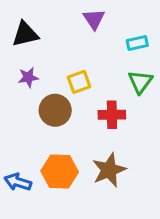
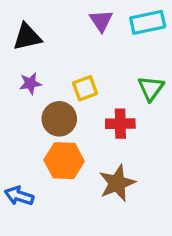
cyan rectangle: (137, 43) -> (148, 22), moved, size x1.5
orange hexagon: (60, 172) -> (64, 161), moved

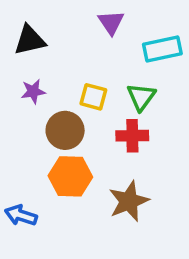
cyan rectangle: (148, 22) -> (162, 49), moved
yellow square: (85, 88) -> (93, 97), turned 35
green triangle: (151, 88) -> (141, 97), moved

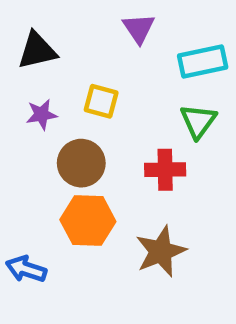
yellow square: (93, 97) -> (101, 101), moved
green triangle: (141, 97) -> (198, 121), moved

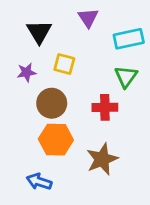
black triangle: (37, 51) -> (39, 32), moved, turned -48
blue arrow: (26, 269) -> (39, 182), moved

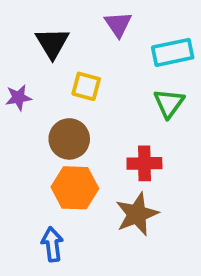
purple star: (26, 72) -> (18, 98), moved
red cross: (105, 107) -> (144, 163), moved
blue arrow: (39, 182) -> (52, 244), turned 65

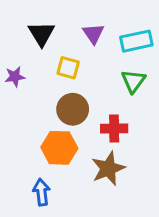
purple triangle: (118, 24) -> (93, 34), moved
brown circle: (69, 139) -> (73, 109), moved

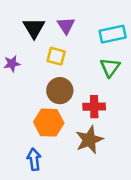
purple triangle: (93, 34) -> (66, 26), moved

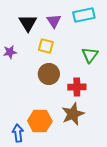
cyan rectangle: (113, 34) -> (84, 15), moved
orange hexagon: (49, 123) -> (40, 121), moved
blue arrow: (34, 159) -> (18, 133), moved

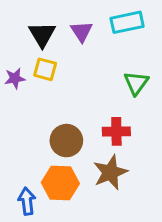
yellow square: (46, 46) -> (45, 69), moved
brown circle: (49, 74) -> (66, 141), moved

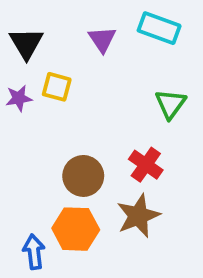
cyan rectangle: (127, 22) -> (159, 28), turned 32
black triangle: (42, 34) -> (26, 43), moved
red cross: (116, 131) -> (146, 165), turned 36

